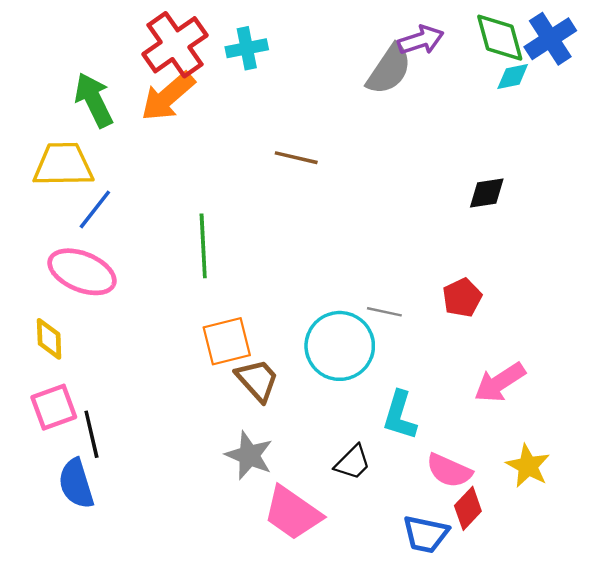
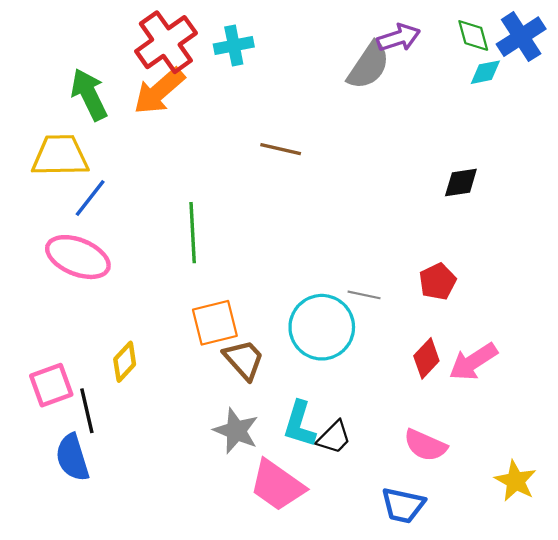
green diamond: (500, 38) -> (473, 35), size x0.7
yellow diamond: (49, 339) -> (125, 362), moved, turned 45
cyan L-shape: (400, 415) -> (299, 424), moved
yellow star: (528, 466) -> (516, 481), moved
red diamond: (468, 508) -> (426, 358), moved

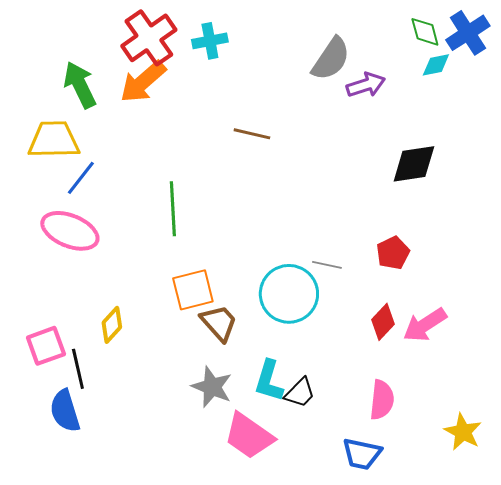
purple arrow: (399, 38) -> (366, 85), moved
black diamond: (461, 182) -> (414, 164), size x1.4
pink semicircle: (425, 445) -> (382, 400), turned -108

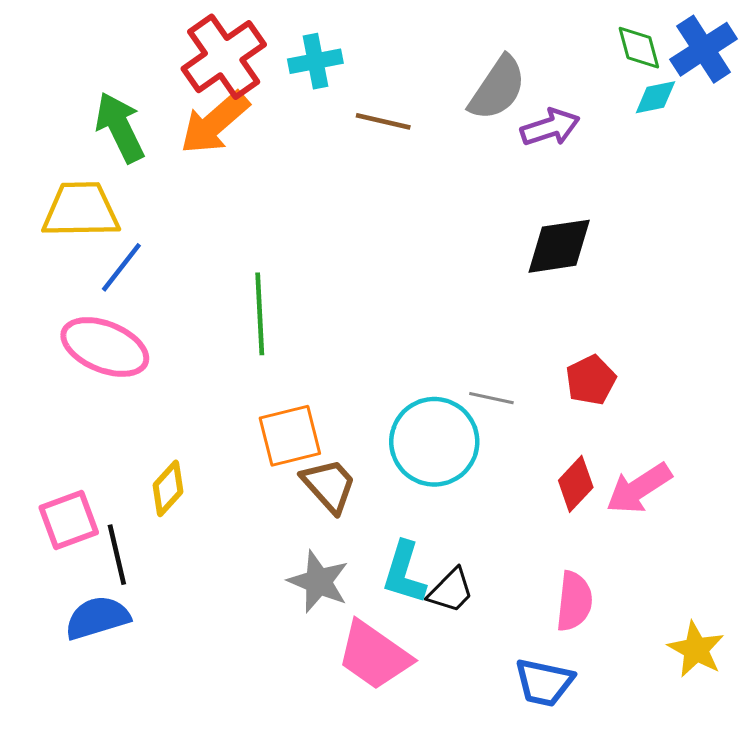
brown line: (252, 134) -> (383, 121), moved
black diamond: (414, 164) -> (559, 246), moved
blue semicircle: (65, 411) -> (97, 618), turned 90

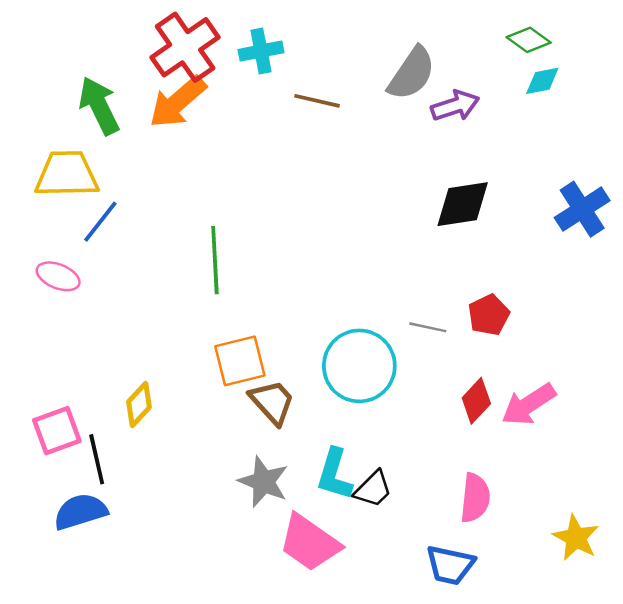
green diamond: (639, 48) -> (529, 40), turned -39
blue cross: (704, 49) -> (582, 209), moved
pink ellipse: (105, 347) -> (58, 276), moved, size x0.6
gray line: (491, 398) -> (428, 327), moved

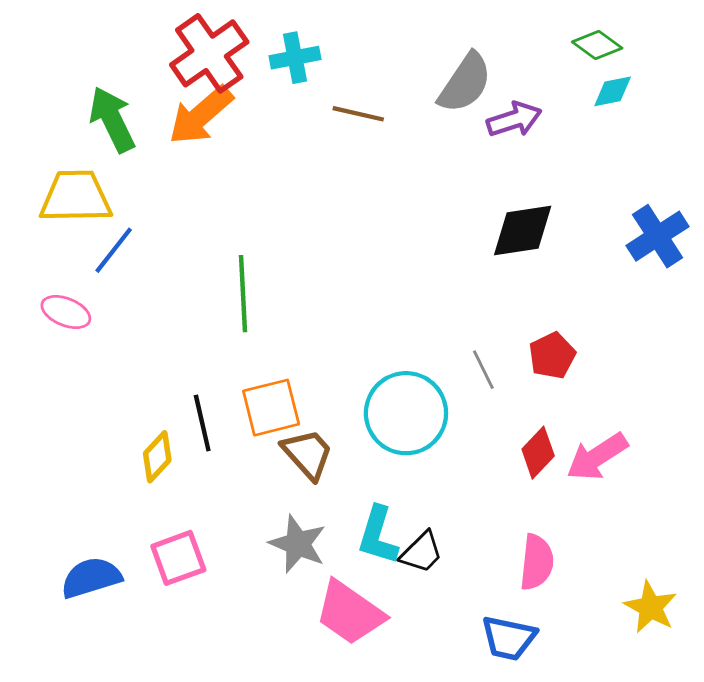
gray line: (428, 327) -> (483, 370), turned 52
pink square: (57, 431) -> (178, 558), moved
black line: (97, 459) -> (202, 423), moved

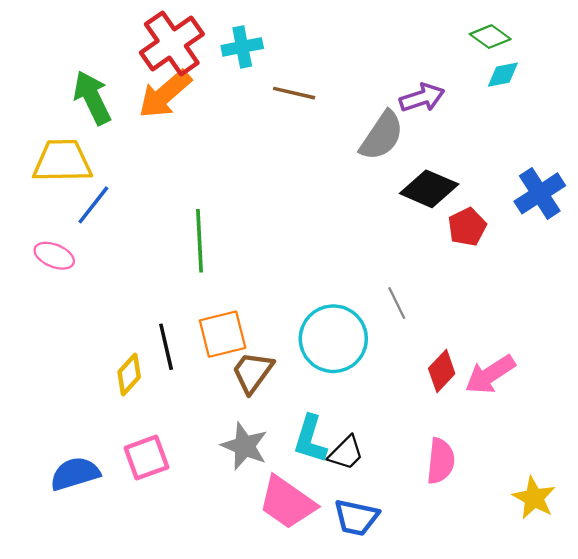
gray semicircle: (465, 83) -> (382, 136), moved
black diamond: (523, 230) -> (429, 189), turned 32
red pentagon: (552, 356) -> (467, 227), moved
brown trapezoid: (308, 454) -> (253, 372), turned -102
blue trapezoid: (509, 638) -> (356, 517), moved

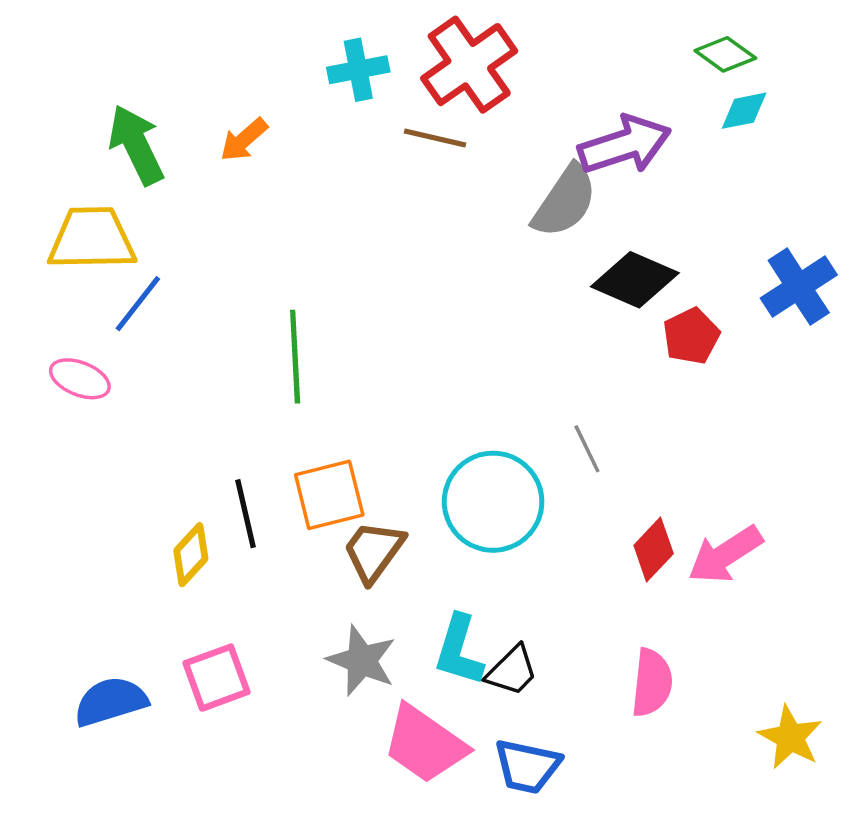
red cross: (172, 43) -> (469, 65), moved
orange arrow: (165, 94) -> (244, 140), size x0.6
purple arrow: (422, 98) -> (625, 145), size x1.4

